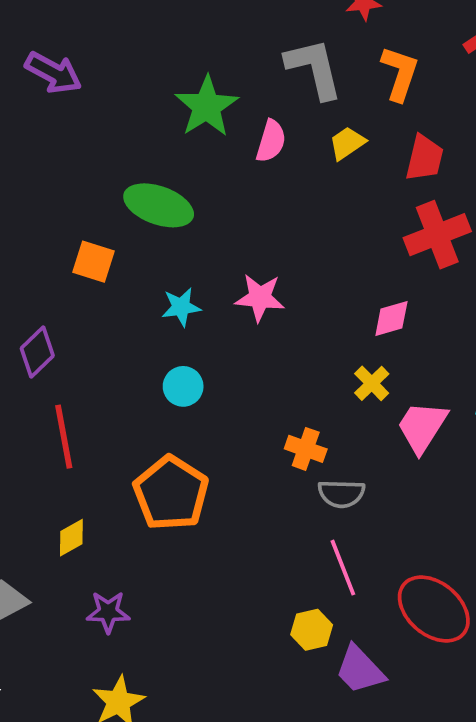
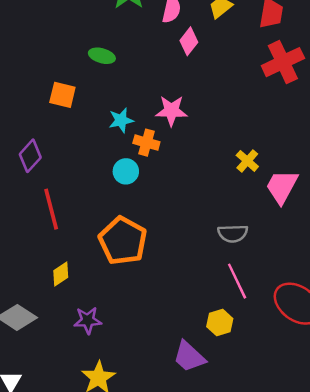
green ellipse: (159, 205) -> (102, 56), size x0.6
pink diamond: (391, 319) -> (189, 41), moved, turned -32
orange cross: (306, 449) -> (146, 143), moved
purple trapezoid: (360, 670) -> (189, 357), moved

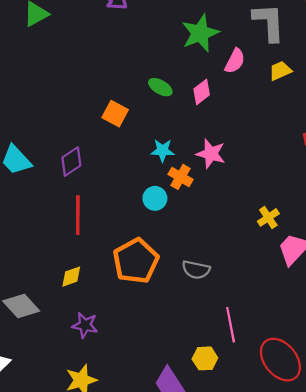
pink diamond: (189, 41) -> (202, 92), moved
gray semicircle: (233, 233) -> (196, 270), moved

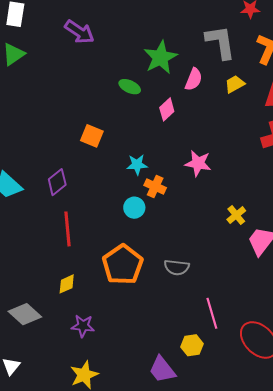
green ellipse: (160, 87) -> (130, 87), moved
pink star: (211, 154) -> (198, 163), moved

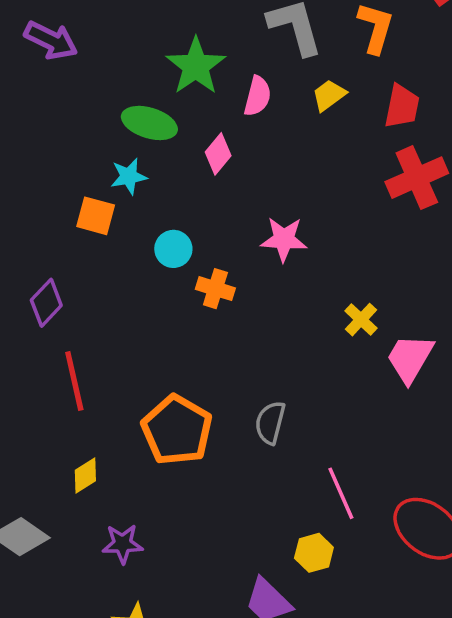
green ellipse: (130, 87) -> (149, 123), size x1.4
cyan star: (137, 165) -> (129, 176), moved
cyan circle: (134, 208) -> (173, 249), moved
gray semicircle: (177, 267) -> (270, 423), turned 105

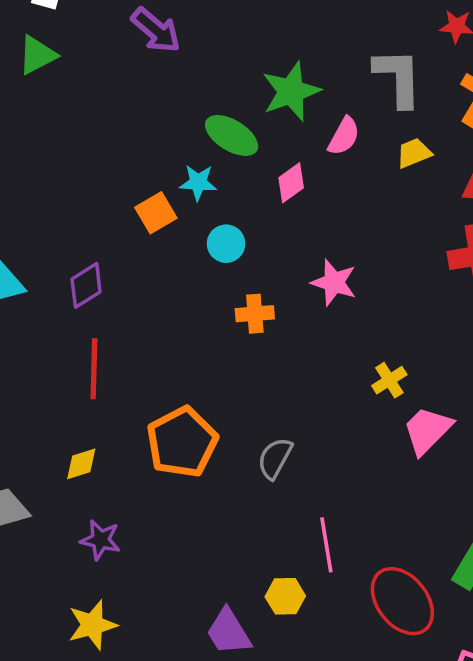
orange square: (96, 216) -> (156, 213), turned 30
cyan circle: (173, 249) -> (226, 244), moved
orange cross: (215, 289) -> (255, 314), turned -36

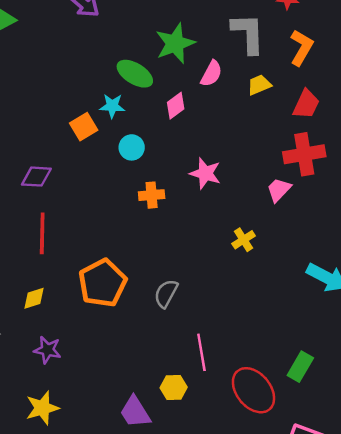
purple diamond: (86, 285) -> (36, 177), turned 36
pink trapezoid: (427, 430) -> (279, 190), moved, size x0.7

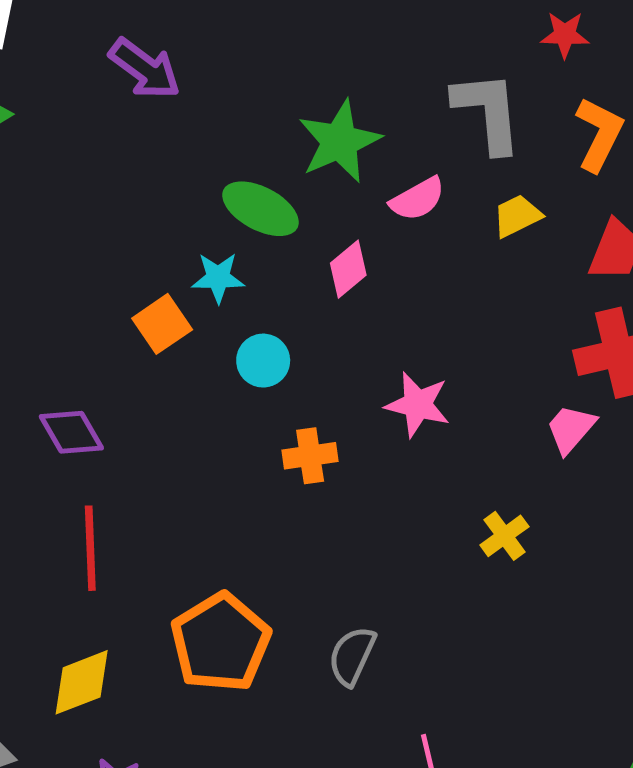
pink semicircle: (211, 74) -> (418, 199), turned 36
purple diamond: (36, 177) -> (71, 432), turned 60
yellow diamond: (34, 298) -> (82, 682), size x1.4

